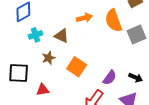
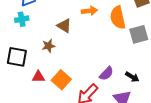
cyan cross: (35, 35) -> (22, 19), moved
orange square: (77, 67) -> (61, 80), moved

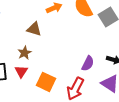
red triangle: (38, 77) -> (21, 71), moved, turned -40

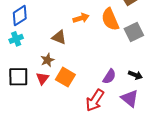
orange square: (46, 82) -> (65, 77), moved

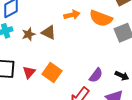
orange semicircle: (110, 19) -> (101, 18), turned -50
brown star: (47, 60) -> (29, 34), moved

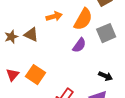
orange semicircle: (101, 18) -> (83, 19), turned -80
purple semicircle: (96, 75) -> (79, 45), moved

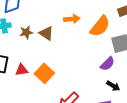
purple semicircle: (79, 45) -> (107, 64), moved
red triangle: (12, 75) -> (22, 70), turned 32

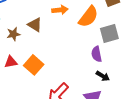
brown star: (26, 32) -> (13, 34), moved
purple semicircle: (107, 64) -> (97, 54), turned 126

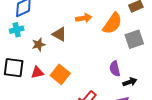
purple semicircle: (97, 54) -> (115, 69), moved
black arrow: (103, 76) -> (130, 82), turned -48

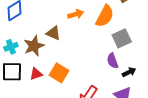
cyan cross: (17, 30) -> (11, 47), moved
gray square: (134, 39) -> (122, 38), moved
brown star: (39, 45) -> (34, 46), size x1.5

